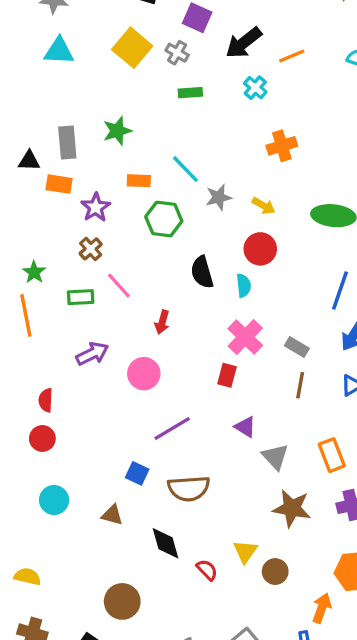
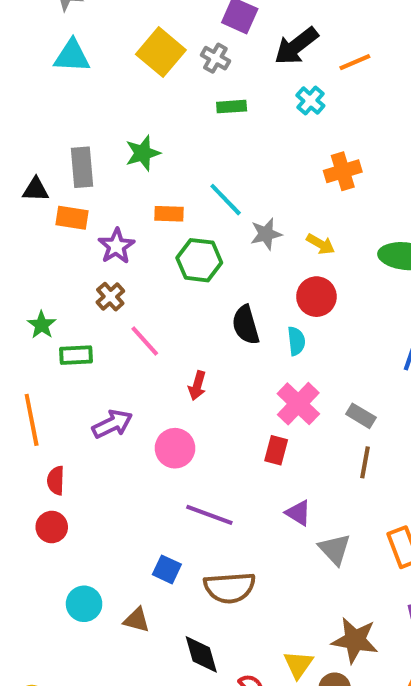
green rectangle: (81, 297) -> (76, 355), moved
orange line: (26, 315) -> (32, 420), moved
purple line: (172, 429) -> (209, 515), turned 51
cyan circle: (54, 500) -> (84, 604), moved
brown star: (292, 508) -> (355, 640), moved

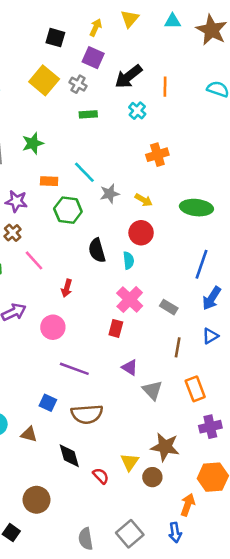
orange line: (355, 62) -> (165, 87), turned -66
purple star: (116, 246) -> (16, 201), turned -30
brown line: (365, 462) -> (178, 347), moved

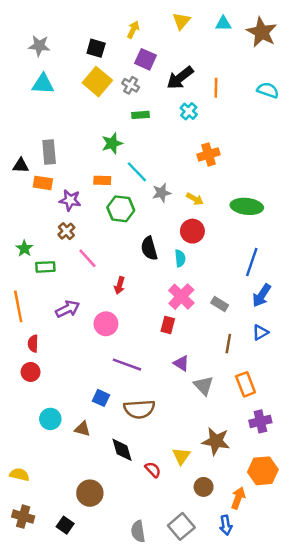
yellow arrow: (96, 27) -> (133, 30), moved
black square: (55, 38) -> (96, 48), moved
green star: (33, 143) -> (112, 143), moved
brown circle: (152, 477) -> (204, 487), moved

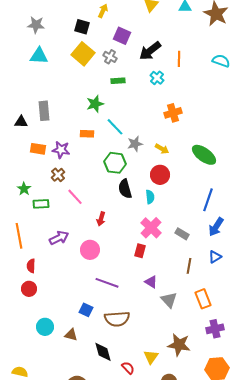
yellow arrow: (133, 30) -> (103, 11), moved
orange rectangle: (43, 183) -> (38, 149), moved
green ellipse: (247, 206) -> (204, 155), turned 30
green hexagon: (121, 209) -> (115, 163), moved

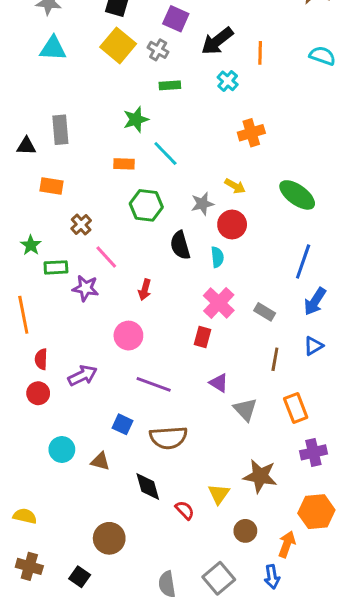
gray star: (135, 144) -> (202, 204), moved
purple star: (61, 150) -> (86, 288), moved
green hexagon: (115, 163) -> (146, 205), moved
purple arrow: (59, 238) -> (83, 375), moved

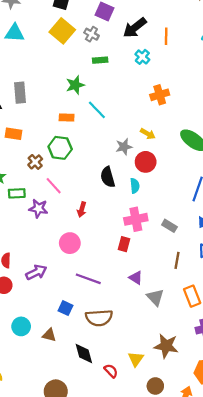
green hexagon: (146, 205) -> (60, 148), moved
pink cross: (219, 303) -> (136, 219), turned 35

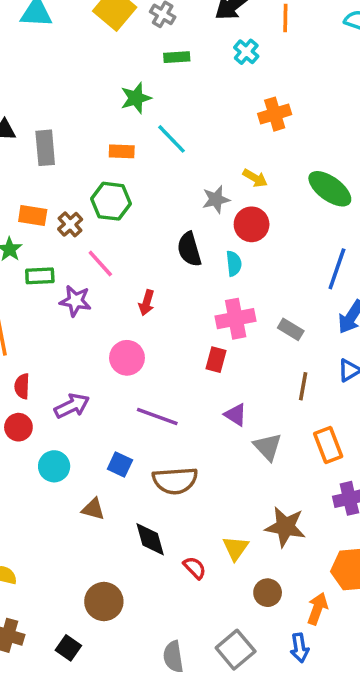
gray rectangle: (20, 93) -> (45, 148), moved
orange rectangle: (14, 134) -> (33, 215), moved
cyan circle: (21, 326) -> (54, 466), moved

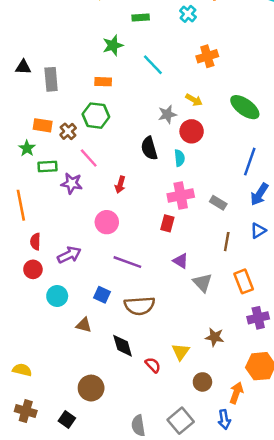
cyan line: (171, 139) -> (153, 65), moved
brown star: (285, 527) -> (215, 337), size x0.7

